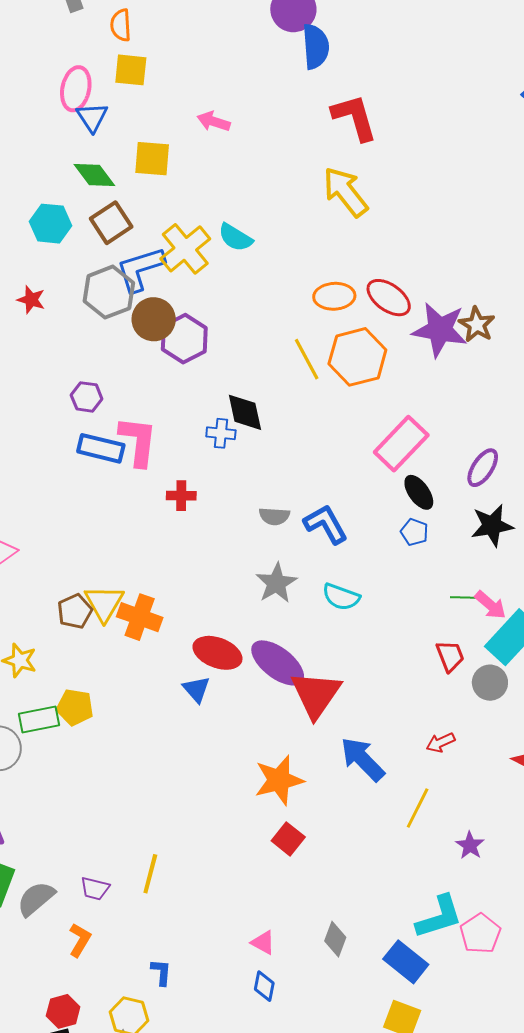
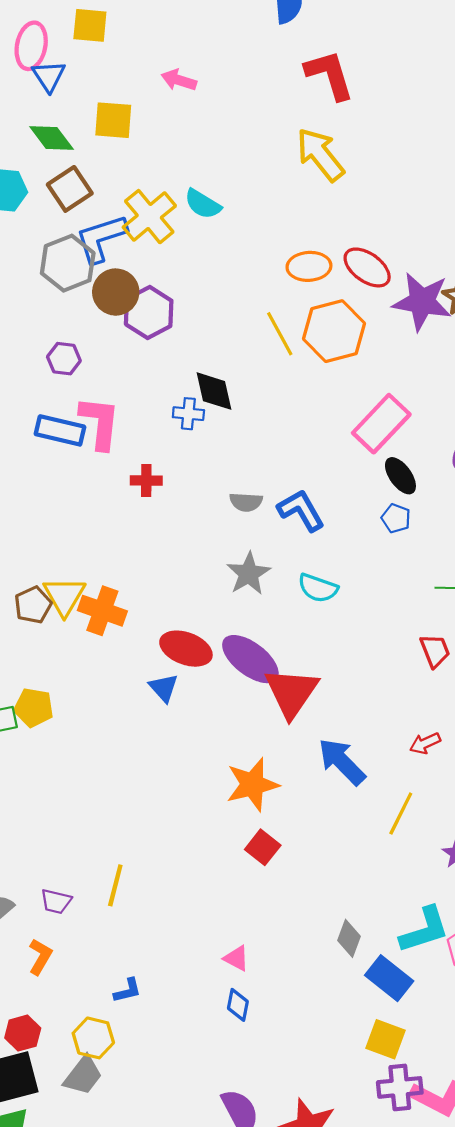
purple hexagon: (87, 397) -> (64, 359), moved
gray diamond: (335, 939) -> (349, 938), moved
blue L-shape: (161, 972) -> (128, 991), turned 72

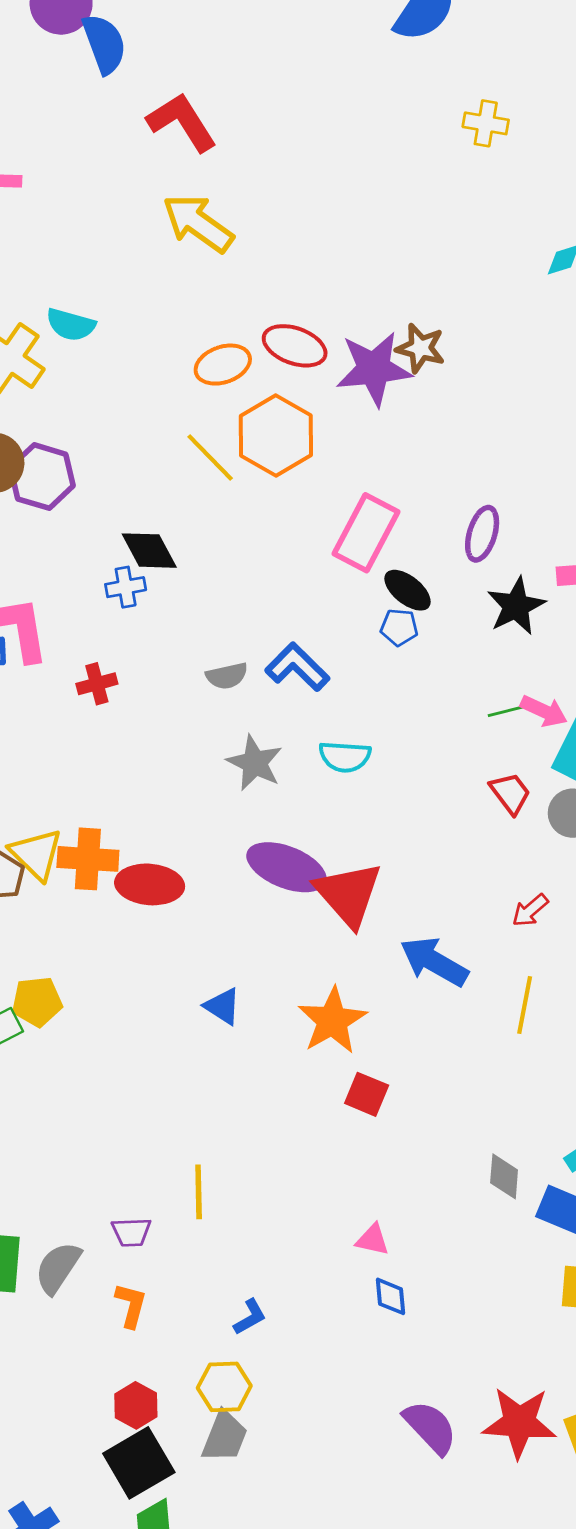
blue pentagon: (396, 518) -> (399, 627), moved
red ellipse: (186, 649) -> (150, 884), moved
blue triangle: (164, 688) -> (223, 1006), moved

